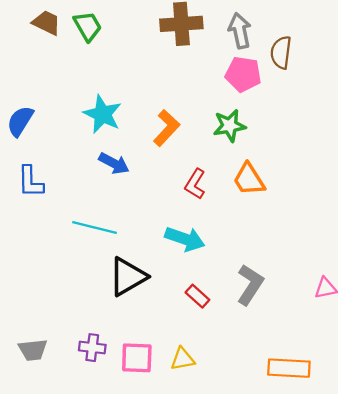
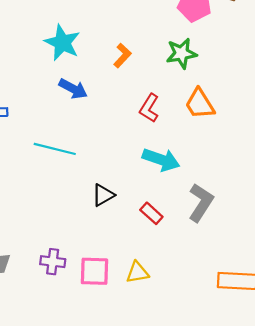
orange L-shape: (167, 128) -> (122, 56), size x0.7
cyan arrow: (185, 239) -> (161, 160), moved
black triangle: (128, 277) -> (103, 195), moved, size x0.6

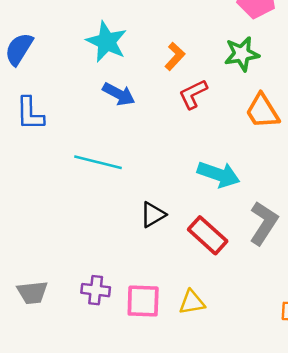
red L-shape: (149, 108) -> (193, 94), moved, turned 32
red rectangle: (151, 213) -> (208, 235), size x1.5

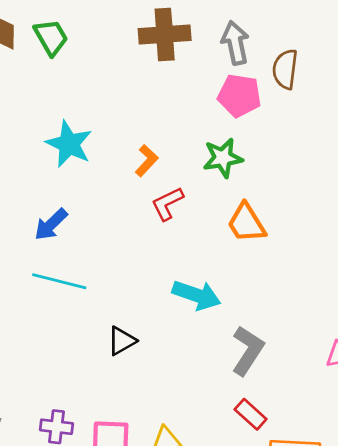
blue arrow: (119, 94) -> (51, 224), moved, turned 108
red rectangle: (208, 235) -> (251, 414), moved, size x0.7

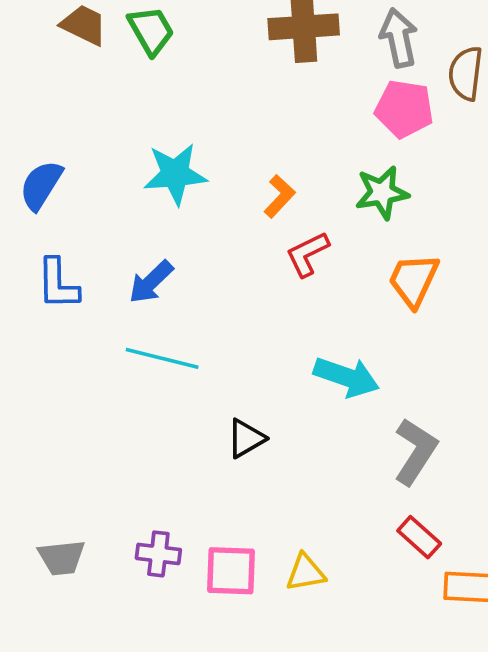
cyan star: (69, 144) -> (175, 174), turned -30
orange trapezoid: (246, 223) -> (414, 280), turned 57

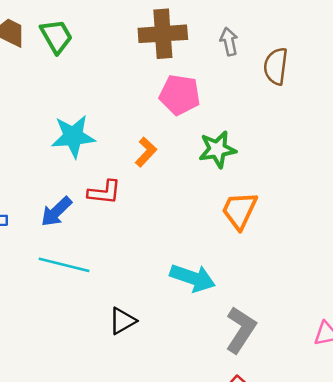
gray arrow: (399, 38) -> (229, 42), size x0.7
pink pentagon: (404, 109) -> (180, 95), moved
red L-shape: (307, 254) -> (104, 192), moved, turned -148

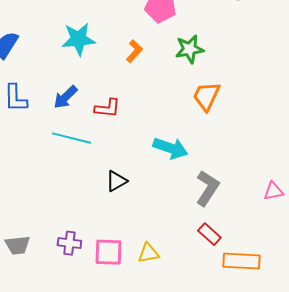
red L-shape: (104, 192) -> (107, 108), moved

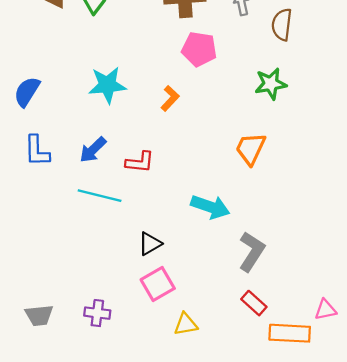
green star: (189, 49) -> (271, 84), moved
pink triangle: (273, 191) -> (325, 310), moved
pink square: (108, 252) -> (158, 284), moved, turned -32

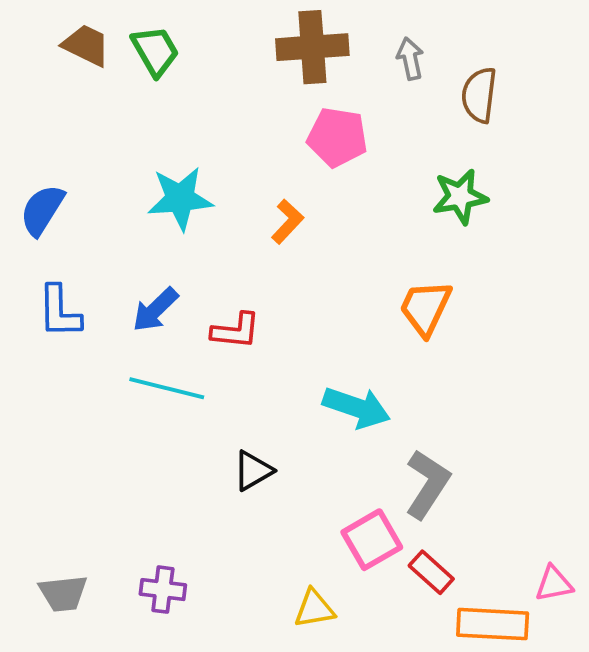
pink square: (158, 284) -> (372, 540), moved

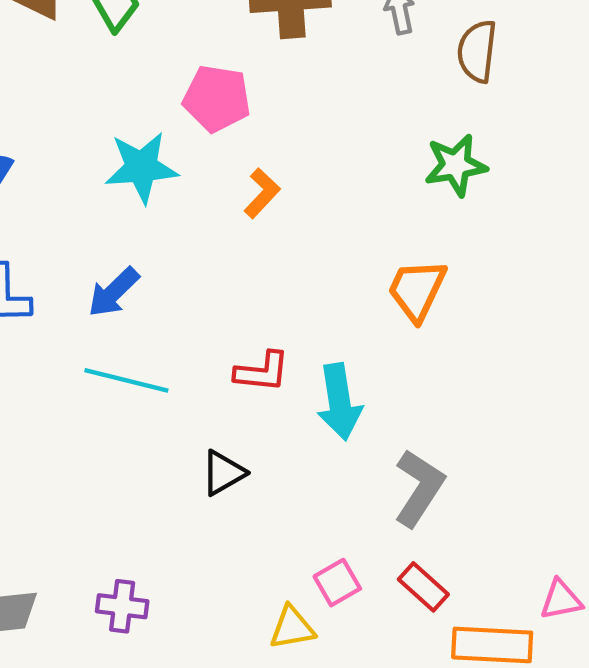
pink pentagon: (337, 137) -> (217, 99), moved
red L-shape: (236, 331) -> (262, 372), moved
cyan arrow: (356, 407) -> (339, 402), turned 62
pink square: (372, 540) -> (337, 583), moved, size x0.7

